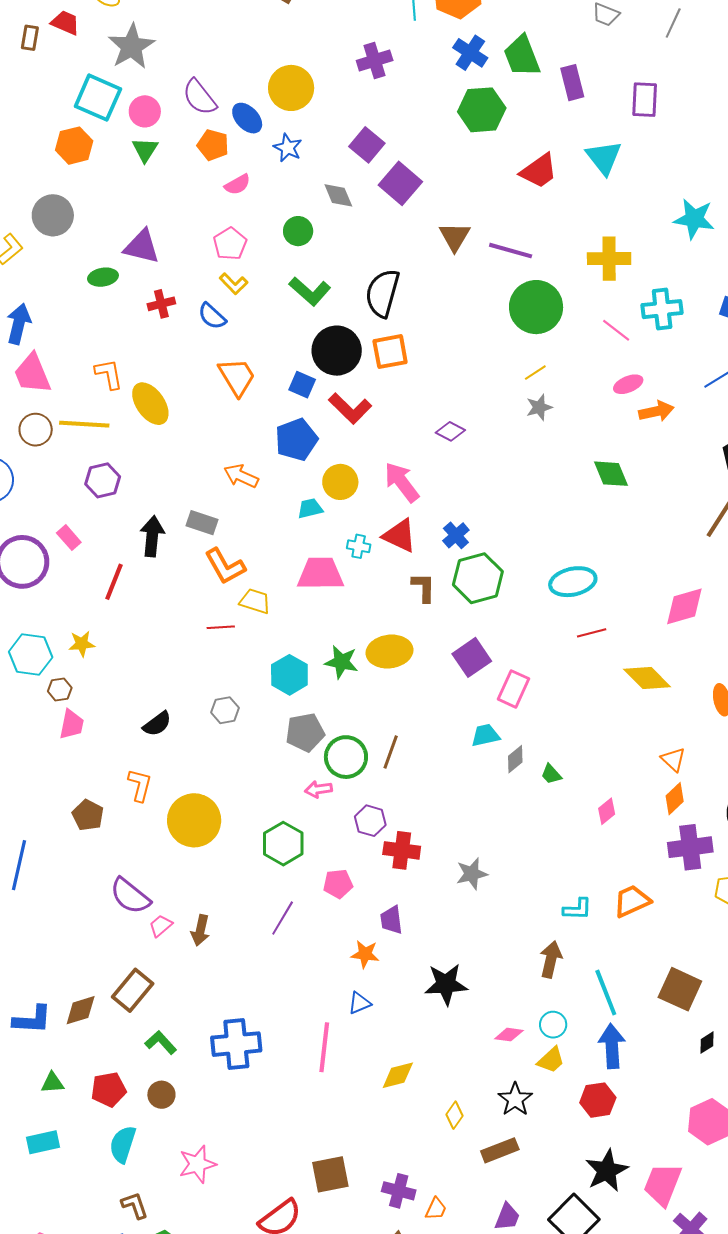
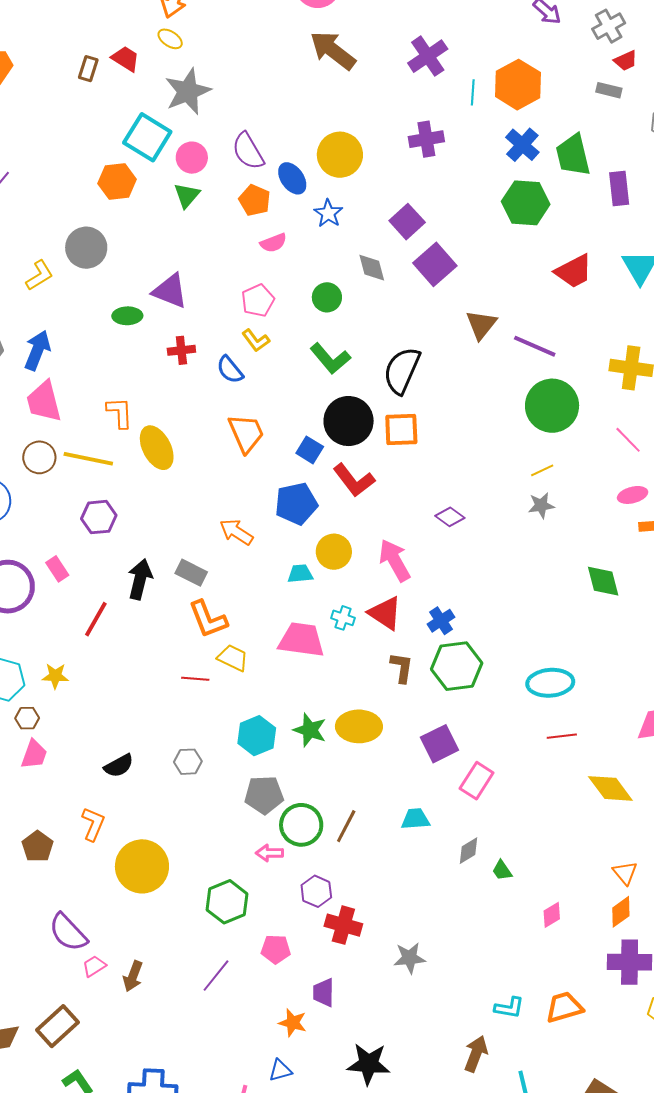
cyan trapezoid: (485, 735) -> (415, 819), moved

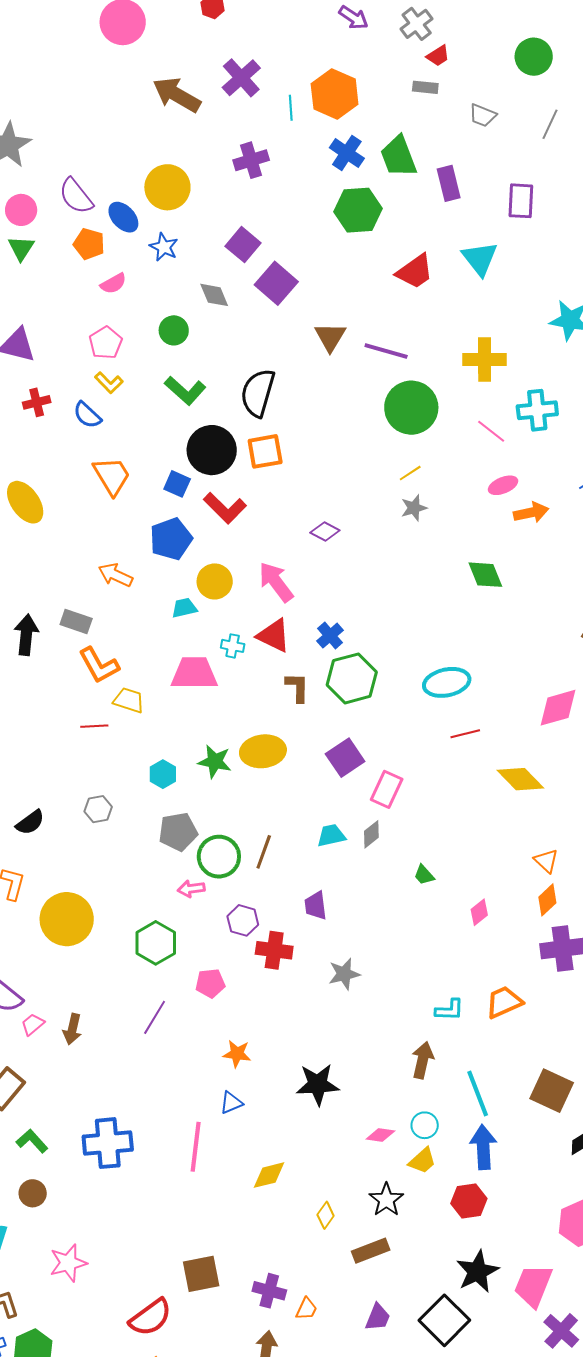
brown arrow: (333, 50) -> (177, 95), moved
cyan hexagon: (257, 736) -> (163, 774), size x0.7
gray diamond: (469, 851) -> (371, 834), moved
purple trapezoid: (324, 993) -> (316, 906), moved

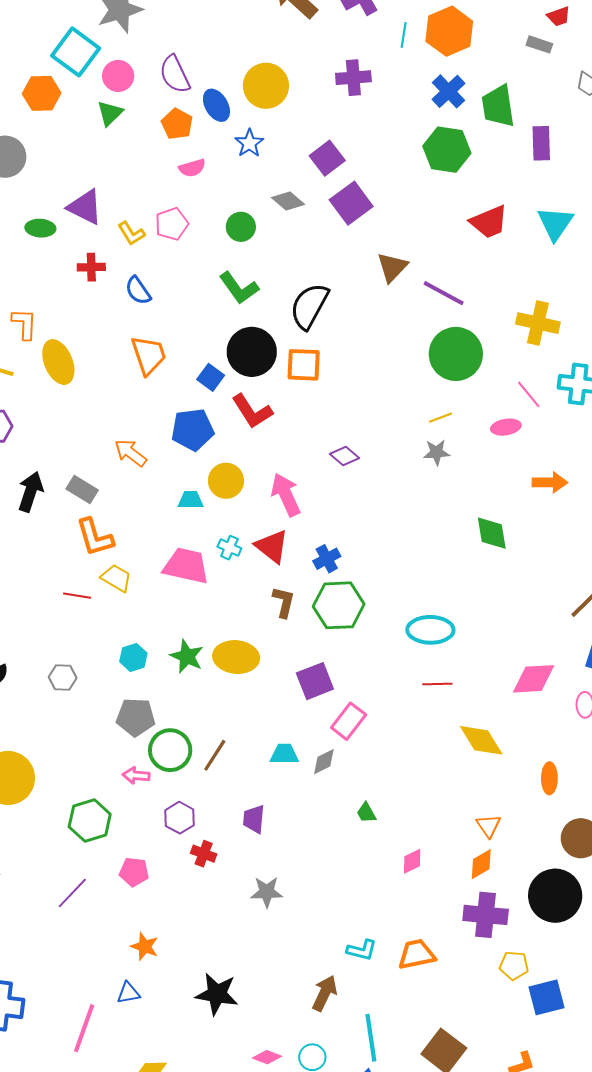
gray diamond: (214, 295) -> (288, 201), turned -40
yellow L-shape: (109, 383) -> (131, 233), moved
pink ellipse: (503, 485) -> (506, 427), moved
red cross: (274, 950) -> (204, 854), size x0.7

